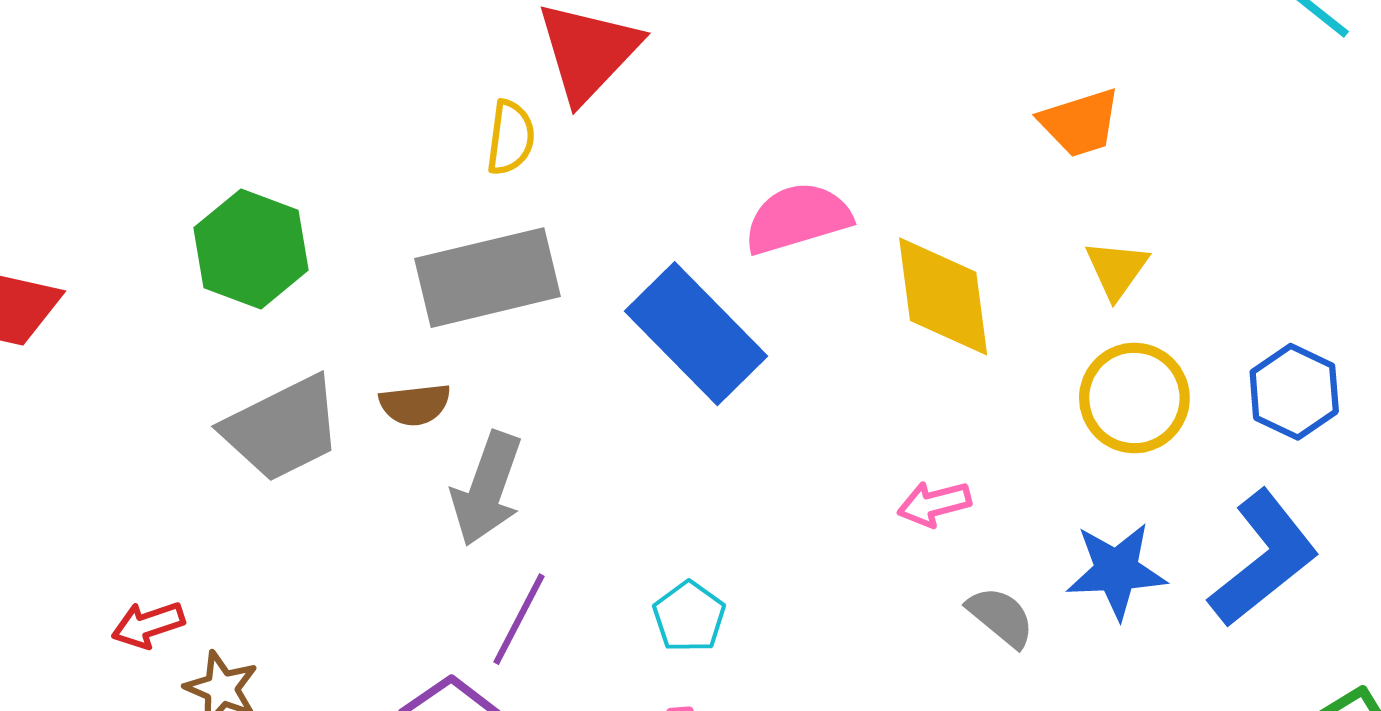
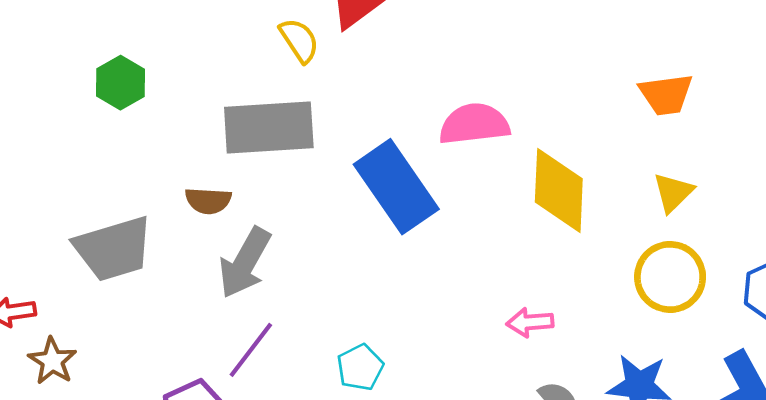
yellow semicircle: (510, 138) -> (299, 40), turned -51
green hexagon: (251, 249) -> (120, 83), size x0.7
gray trapezoid: (282, 429) -> (113, 249), moved

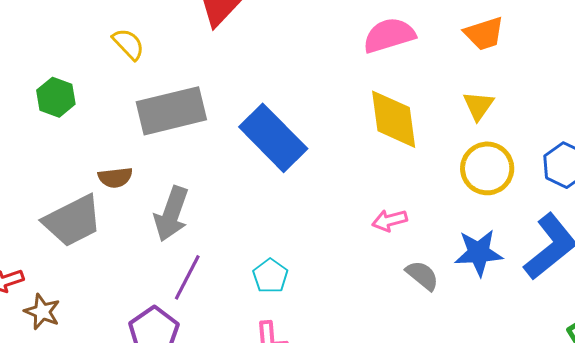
yellow semicircle: (299, 40) -> (128, 44), moved
orange trapezoid: (666, 94) -> (484, 33), moved
pink semicircle: (474, 124) -> (389, 35), moved
brown semicircle: (208, 201) -> (115, 177), moved

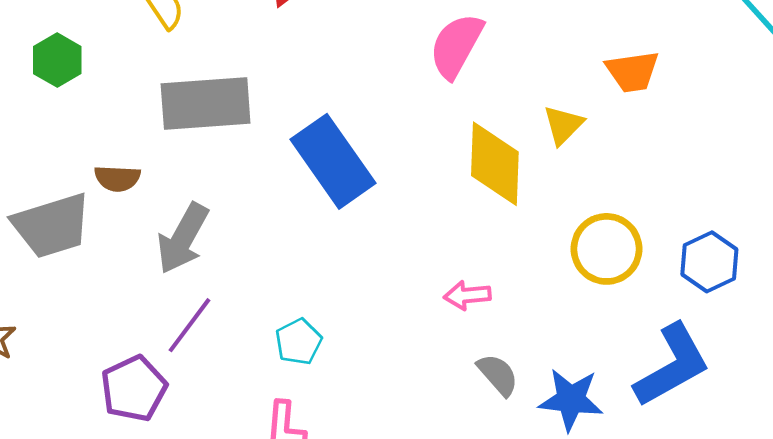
pink semicircle: (389, 35) -> (456, 46), moved, turned -54
yellow triangle: (478, 106) -> (563, 125), moved
blue star: (479, 253) -> (571, 400), moved

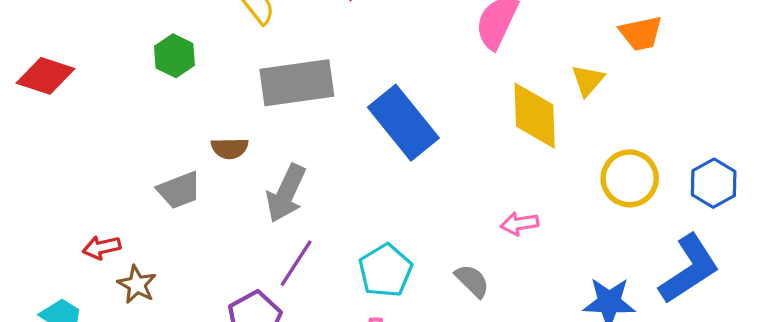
gray trapezoid: (52, 226) -> (179, 190), size x0.7
cyan pentagon: (299, 342) -> (385, 270), size x1.4
gray semicircle: (498, 375) -> (472, 281), moved

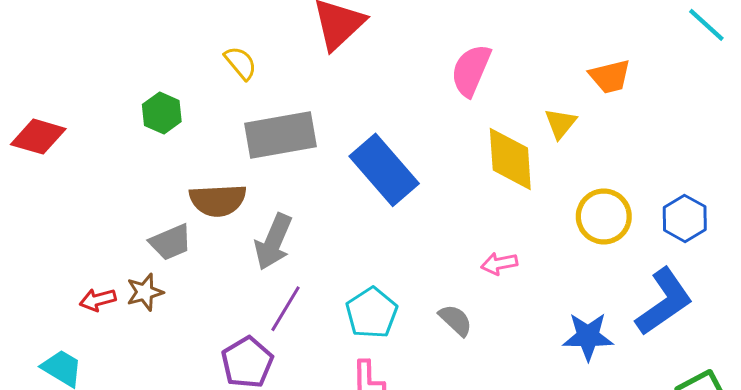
brown semicircle: (230, 148) -> (218, 200), size x1.6
brown star: (137, 284) -> (145, 292), moved, turned 30

